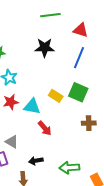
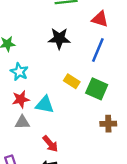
yellow rectangle: (56, 96) -> (72, 81), moved
red arrow: (45, 128) -> (50, 144), moved
gray triangle: (12, 142) -> (22, 122), moved, turned -32

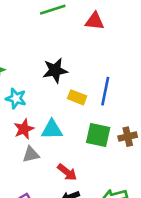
black star: (59, 38) -> (55, 70), moved
blue line: (98, 50) -> (105, 91), moved
green square: (97, 89) -> (98, 135), moved

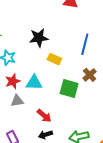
blue line: (105, 91) -> (85, 44), moved
brown cross: (128, 137) -> (90, 75), moved, turned -32

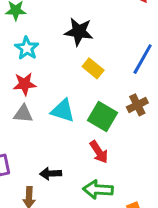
cyan triangle: (34, 83) -> (63, 111), moved
red arrow: (44, 116) -> (99, 152), moved

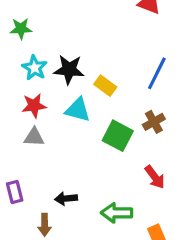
black star: (79, 32) -> (69, 70), moved
cyan triangle: (63, 111) -> (78, 110), moved
red arrow: (99, 152) -> (155, 177), moved

